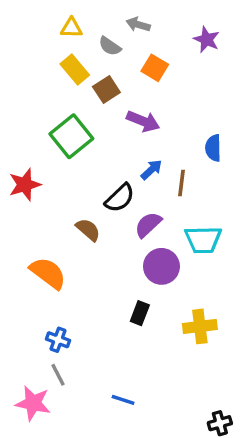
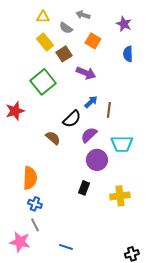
blue semicircle: (213, 148) -> (128, 54), moved
orange semicircle: (48, 273) -> (30, 178), moved, turned 55
blue line: (123, 400) -> (66, 247), moved

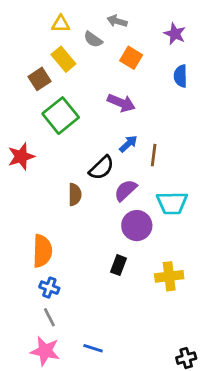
brown square: (64, 54) -> (39, 79), moved
brown semicircle: (53, 138) -> (75, 195), turned 49
pink star: (20, 242) -> (45, 351), moved

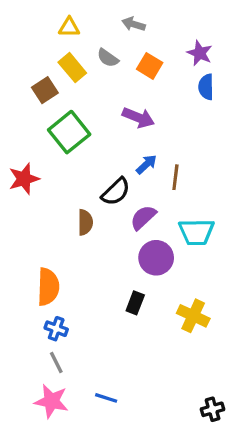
purple star: (175, 34) -> (200, 53), moved
gray semicircle: (93, 39) -> (108, 58), moved
yellow cross: (169, 276) -> (193, 316), turned 32

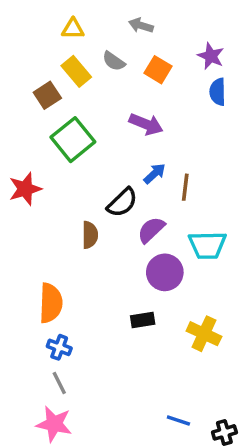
black rectangle: (135, 303) -> (143, 320), turned 60
blue line: (106, 398) -> (178, 421), moved

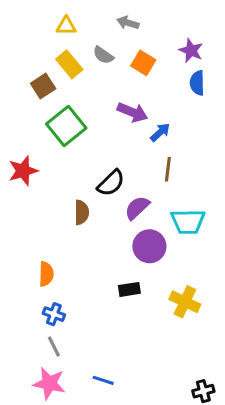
blue arrow: (155, 174) -> (160, 132), moved
orange semicircle: (51, 303) -> (46, 274), size x0.7
blue line: (178, 421) -> (103, 380), moved

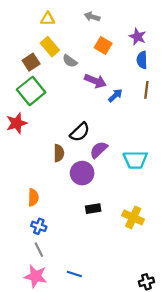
gray semicircle: (103, 55) -> (70, 61), moved
green square: (66, 126) -> (31, 91), moved
brown line: (168, 169) -> (146, 90), moved
purple circle: (149, 246) -> (82, 173), moved

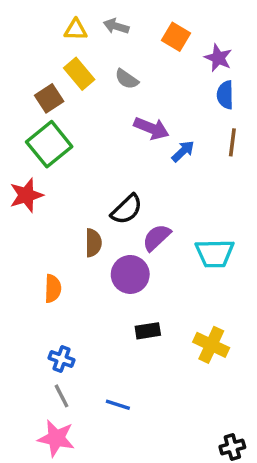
gray arrow: (92, 17) -> (116, 26), moved
orange square: (103, 45) -> (176, 37), moved
gray semicircle: (70, 61) -> (127, 79), moved
orange semicircle: (33, 197) -> (53, 289), moved
blue line: (74, 274) -> (118, 405), moved

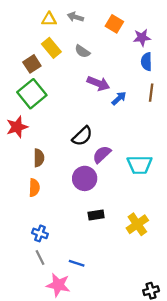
purple star: (218, 58) -> (142, 38), turned -30
brown semicircle: (93, 243) -> (39, 158), moved
yellow cross: (211, 345) -> (137, 224), turned 30
pink star: (56, 438) -> (58, 285), moved

